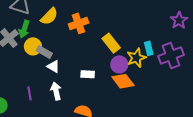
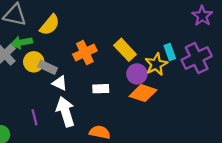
orange cross: (79, 23) -> (85, 53), moved
green arrow: (24, 29) -> (22, 42), turned 66
orange diamond: (123, 81) -> (143, 93), turned -30
white arrow: (56, 91) -> (65, 112), size x1.4

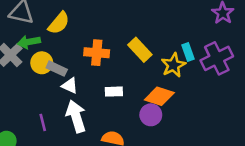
orange cross: (85, 53) -> (97, 53), turned 30
purple circle: (137, 74) -> (151, 115), moved

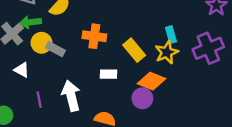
yellow rectangle: (140, 50) -> (134, 50), moved
cyan rectangle: (188, 52) -> (171, 35), moved
white triangle: (70, 86) -> (22, 70), moved

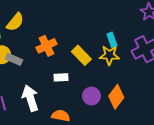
orange cross: (94, 36) -> (47, 46), turned -30
yellow star: (167, 52) -> (109, 55), turned 30
orange diamond: (151, 81) -> (116, 97), moved, turned -70

